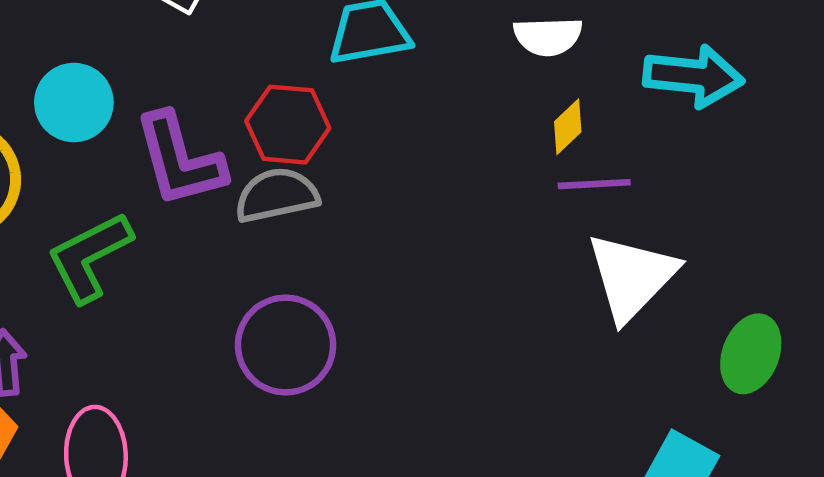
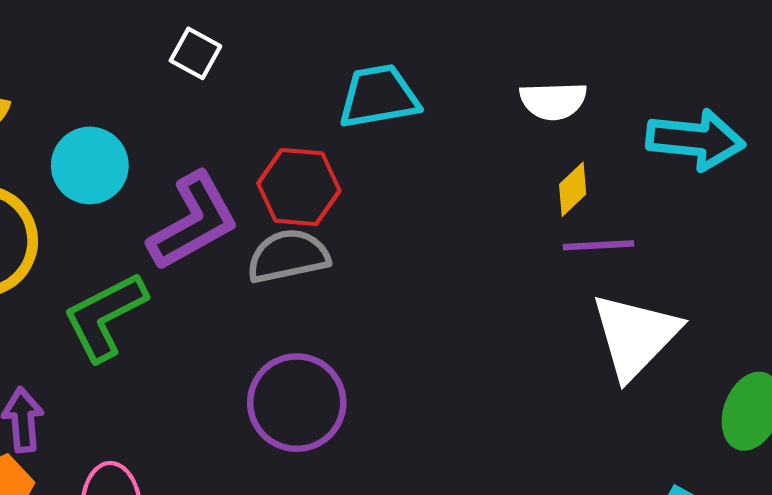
purple L-shape: (180, 160) -> (193, 222), turned -104

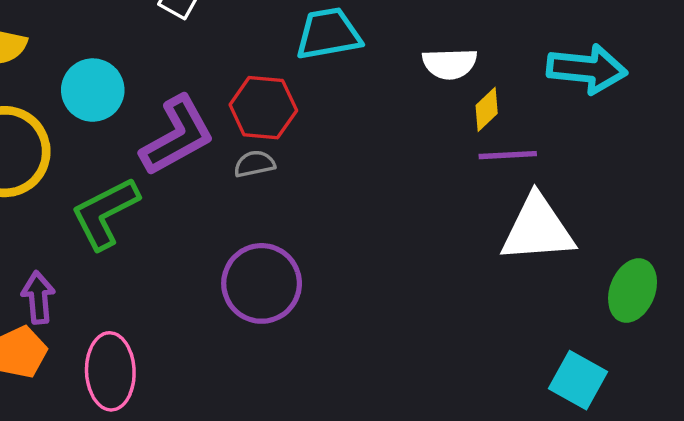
white semicircle: (553, 101) -> (450, 64), moved
gray semicircle: (288, 256) -> (255, 164), size x0.6
white triangle: (635, 336) -> (538, 229), turned 42

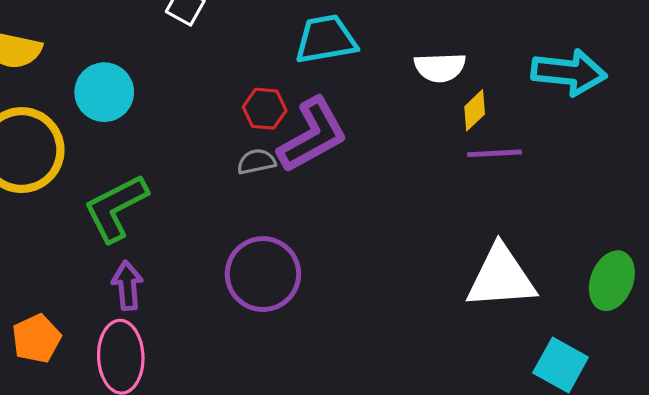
red hexagon: (263, 108) -> (265, 109), size x0.7
purple L-shape: (177, 136) -> (313, 135), moved
white triangle: (538, 229) -> (501, 277), moved
purple arrow: (38, 298) -> (127, 286), moved

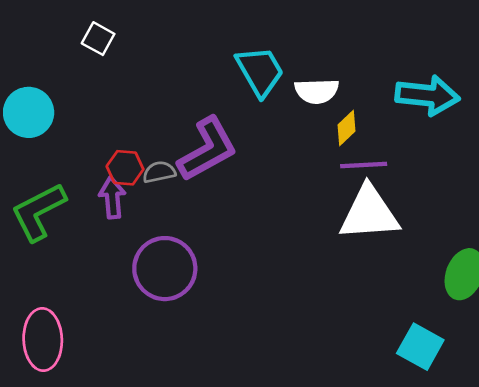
cyan trapezoid: (326, 39) -> (260, 71), moved, turned 70
red hexagon: (265, 109) -> (125, 168), moved
white triangle: (501, 277) -> (369, 213), moved
purple arrow: (127, 286) -> (112, 198), moved

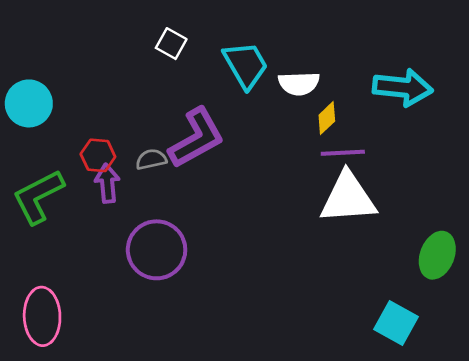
white square: (98, 39) -> (171, 44), moved
red hexagon: (125, 168) -> (98, 155), moved

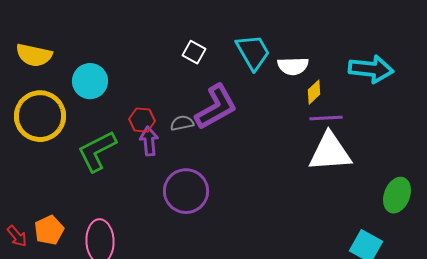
white square: (171, 44) -> (194, 52), moved

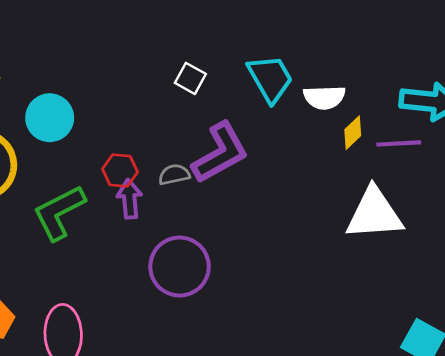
purple line: (326, 118) -> (399, 143), moved

